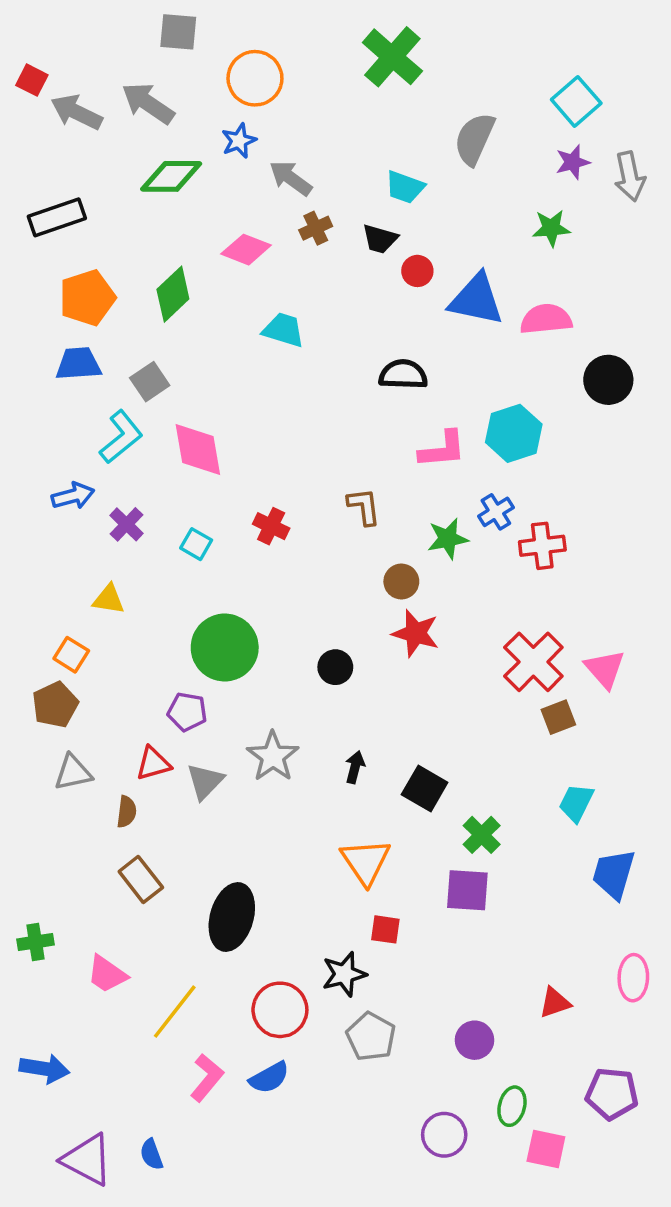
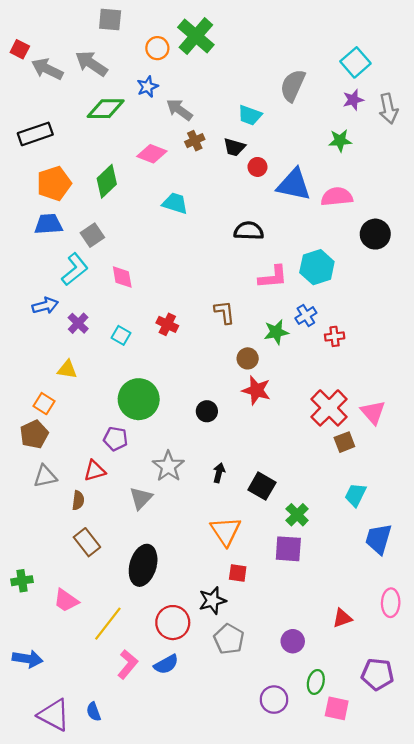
green cross: (392, 57) -> (196, 36), moved
orange circle: (255, 78) -> (157, 48), size x0.7
pink diamond: (198, 449) -> (122, 277), size x0.7
red cross: (542, 546) -> (335, 336), size x0.7
gray triangle: (205, 781) -> (141, 498), moved

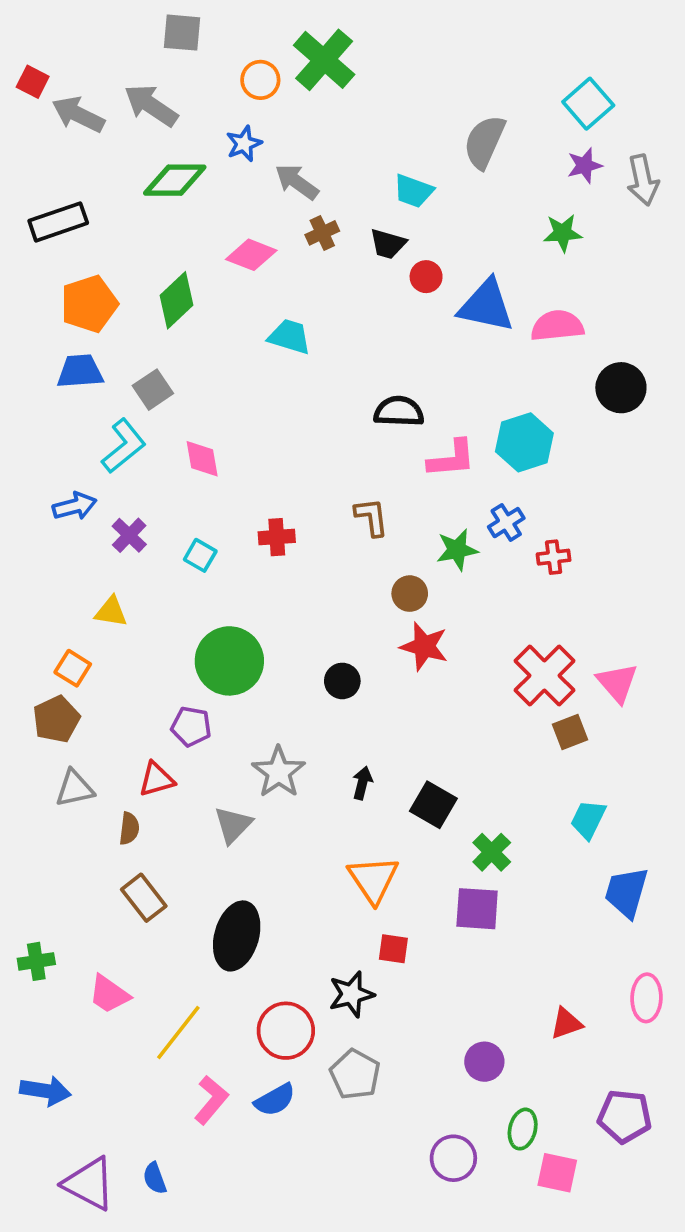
black semicircle: (249, 231) -> (399, 411), moved
red cross: (167, 324) -> (277, 537), turned -30
gray pentagon: (229, 639) -> (355, 1074), moved

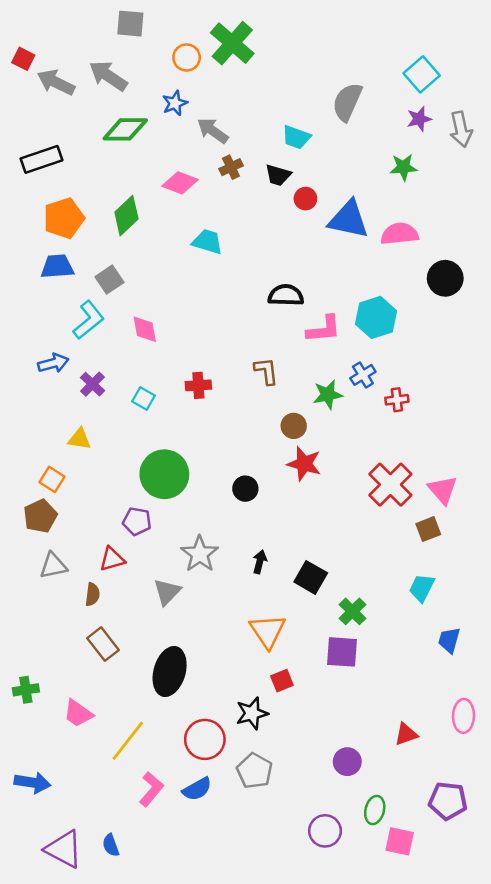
brown square: (570, 732) -> (428, 529), moved
blue trapezoid: (626, 892) -> (449, 640), size x0.7
red square: (393, 949) -> (282, 681), turned -30

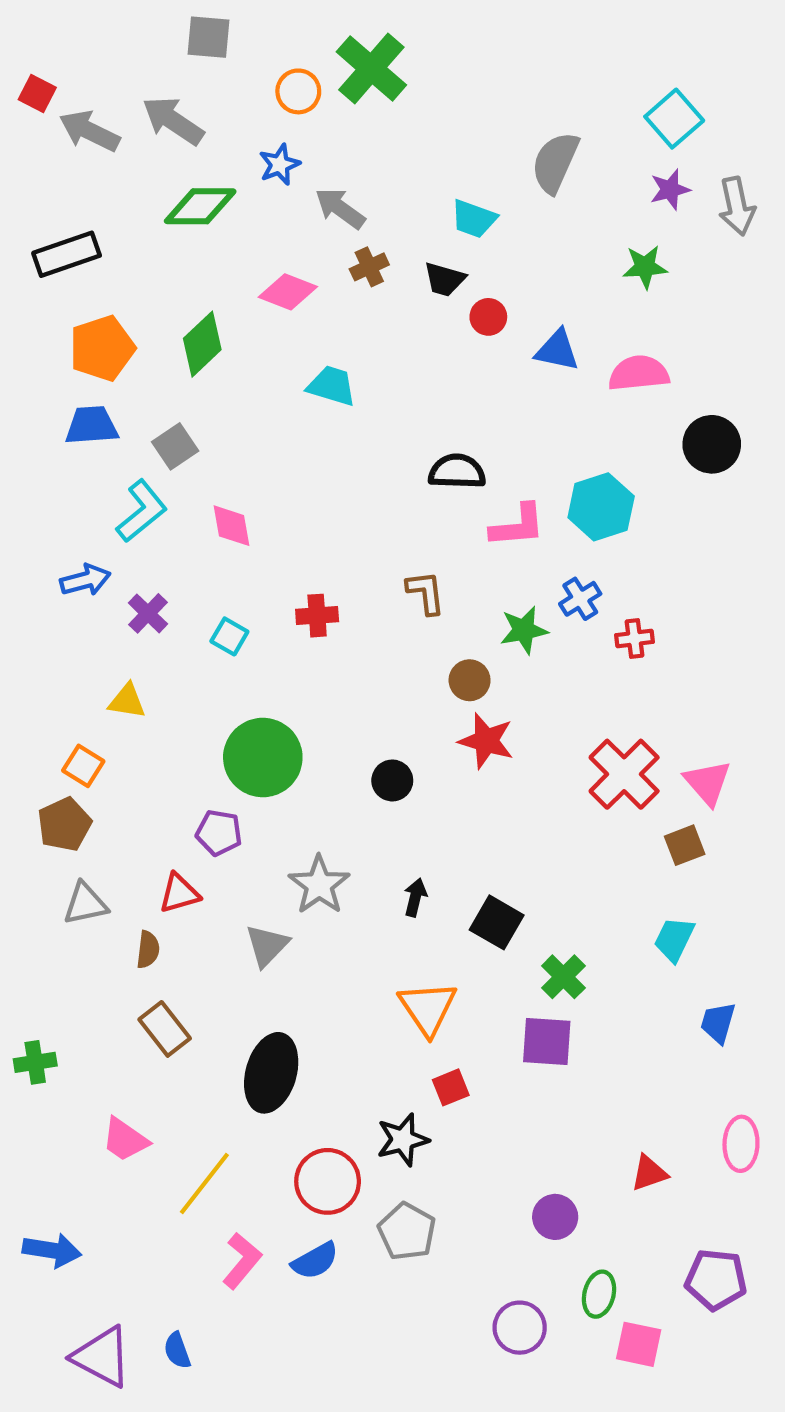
blue triangle: (349, 219) -> (557, 350), size x0.7
green cross: (26, 690) -> (35, 1062), moved

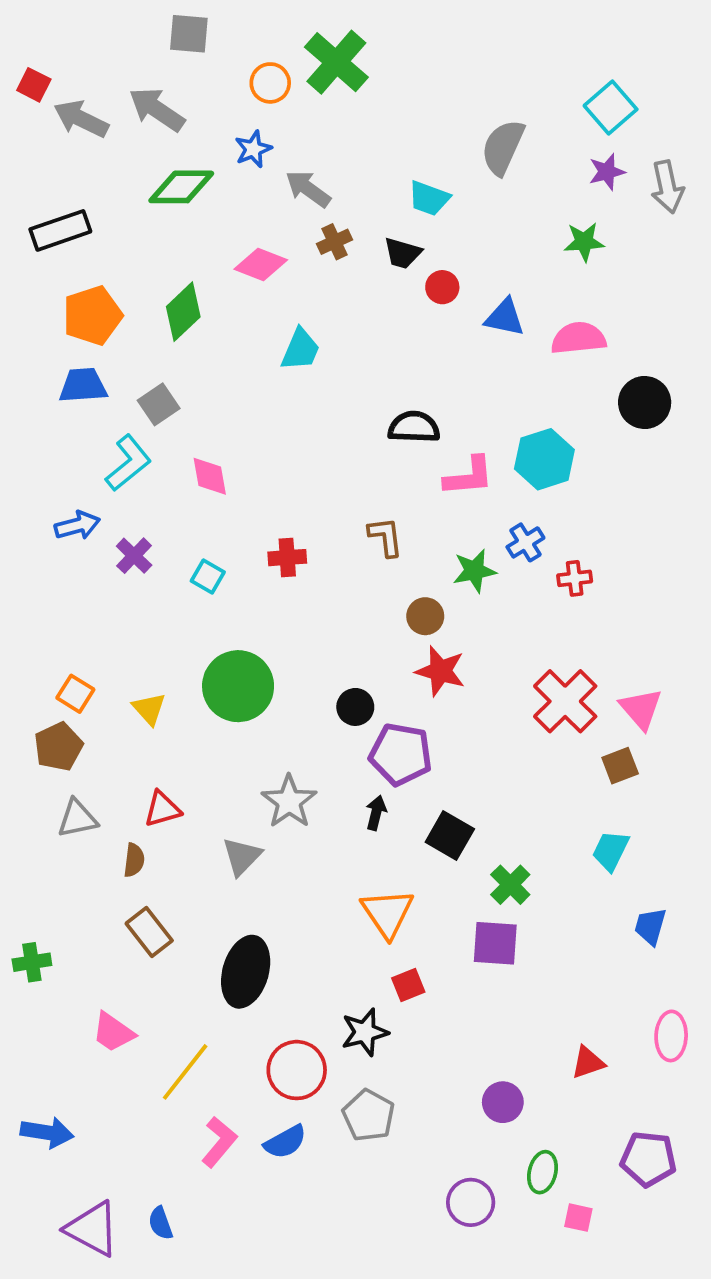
cyan trapezoid: (332, 386) -> (300, 350), turned 96
yellow triangle: (127, 701) -> (149, 709), moved, turned 39
purple pentagon: (219, 833) -> (401, 754), moved, size x1.5
pink square: (639, 1344) -> (578, 1218), size x0.7

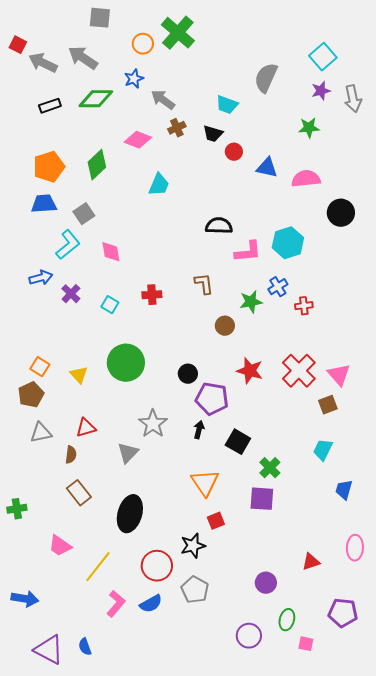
black rectangle: (60, 230) -> (50, 106), moved, size x0.7
red star: (440, 671) -> (250, 371), moved

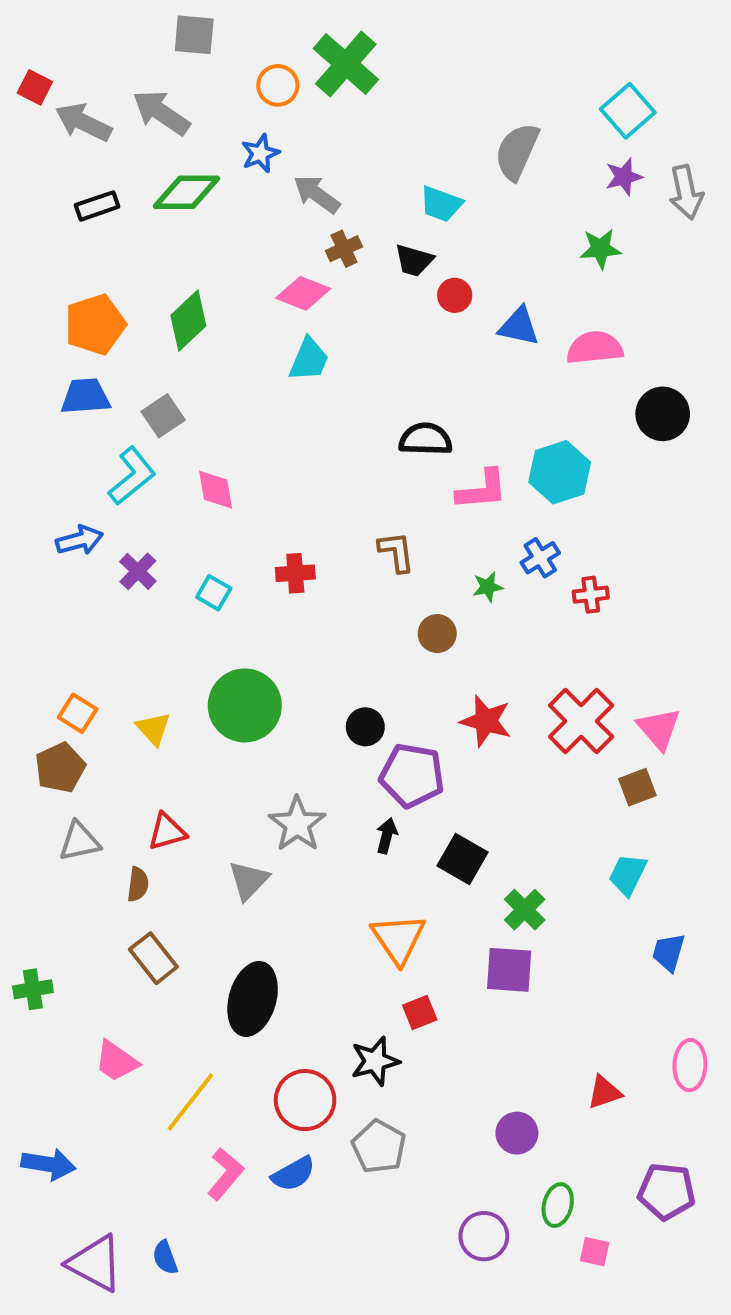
pink diamond: (138, 140) -> (303, 293), moved
green star: (251, 302) -> (488, 587), size x0.7

